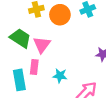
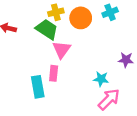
green trapezoid: (20, 38) -> (47, 29), moved
cyan star: (60, 76) -> (101, 79), moved

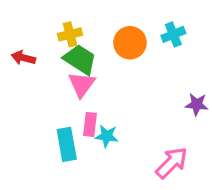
yellow cross: (56, 12) -> (70, 34), moved
pink triangle: (61, 50) -> (82, 84), moved
cyan star: (101, 79) -> (107, 136), moved

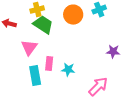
pink triangle: (82, 84) -> (29, 48), moved
cyan star: (107, 136) -> (68, 70), moved

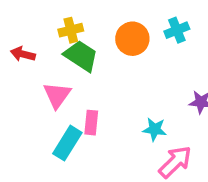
cyan star: (68, 70) -> (155, 129), moved
cyan rectangle: (35, 76) -> (67, 143), turned 42

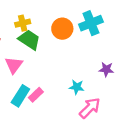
cyan cross: (177, 30) -> (91, 23), size x1.5
pink rectangle: (91, 123) -> (36, 95), moved, turned 40

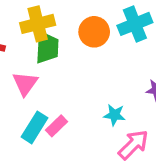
yellow cross: (23, 23) -> (38, 24), size x1.5
green trapezoid: (29, 40) -> (47, 47), turned 60

